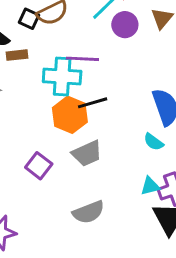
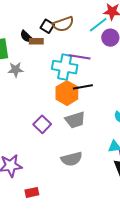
brown rectangle: (17, 55) -> (36, 41), moved

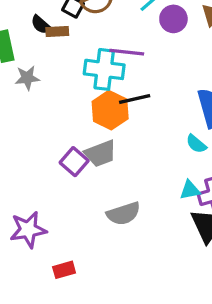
gray trapezoid: (75, 120) -> (100, 154), moved

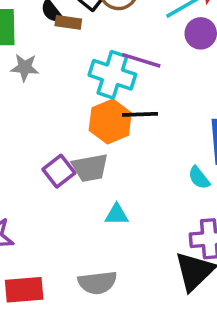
cyan triangle: (190, 190) -> (117, 215), moved
gray semicircle: (123, 214) -> (97, 283), moved
red rectangle: (64, 270) -> (24, 290), size x1.5

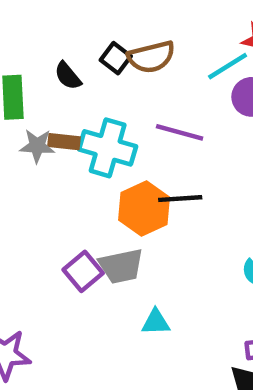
brown rectangle: (68, 22) -> (64, 142), moved
cyan cross: (112, 75) -> (108, 148), moved

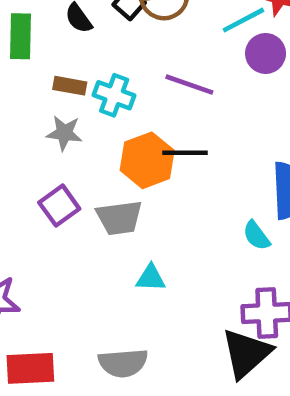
gray star: (37, 146) -> (64, 133), moved
cyan cross: (108, 148) -> (114, 95), size x0.7
purple square: (83, 271) -> (59, 206), moved

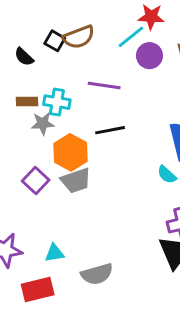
gray star: (64, 133) -> (43, 123), moved
orange hexagon: (147, 160) -> (71, 152), moved
cyan triangle: (151, 278) -> (54, 253), moved

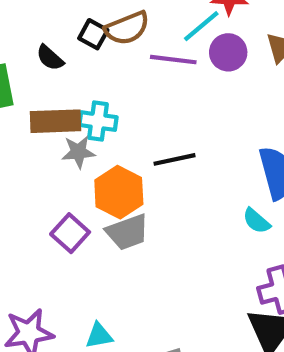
purple line: (104, 86) -> (173, 60), moved
brown rectangle: (27, 102) -> (56, 121), size x1.6

